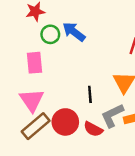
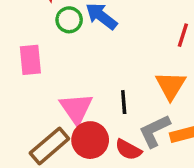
pink rectangle: (34, 63) -> (30, 60), moved
pink triangle: (32, 100) -> (76, 108), moved

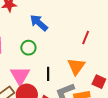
green circle: (69, 20) -> (28, 48), moved

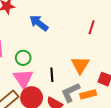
red line: (86, 37) -> (92, 27), moved
green circle: (28, 48) -> (23, 58), moved

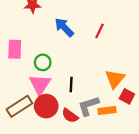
red line: (92, 27) -> (100, 31), moved
orange triangle: (80, 65) -> (115, 79), moved

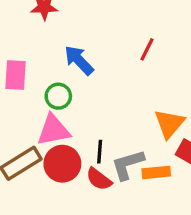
blue arrow: (64, 27) -> (79, 60), moved
pink triangle: (40, 84) -> (53, 130), turned 45
black line: (71, 85) -> (100, 152), moved

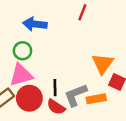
blue arrow: (79, 60) -> (35, 24), turned -35

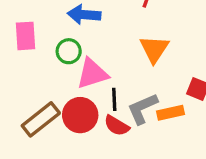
orange triangle: (103, 64) -> (154, 49), moved
pink triangle: (21, 75) -> (92, 74), moved

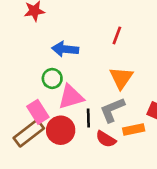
pink rectangle: (25, 36) -> (38, 112), moved, turned -30
gray L-shape: (143, 109) -> (112, 110), moved
red semicircle: (117, 126) -> (106, 139), moved

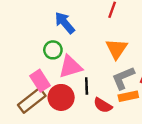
blue arrow: (65, 49) -> (65, 23), turned 45
gray L-shape: (112, 110) -> (123, 78), moved

